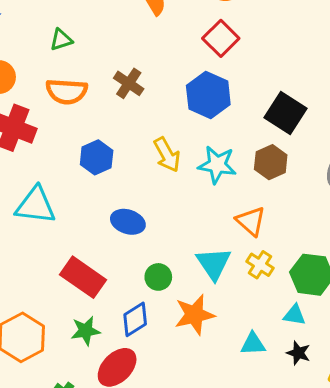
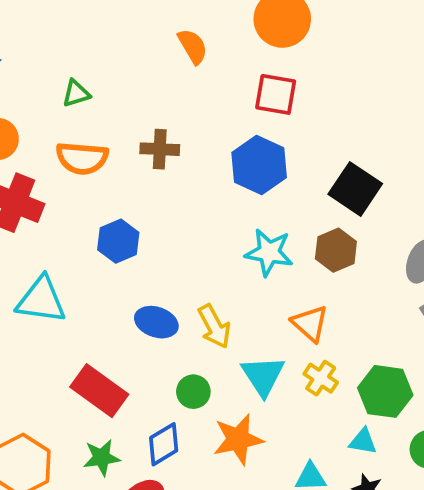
red square: (221, 38) -> (276, 94), turned -36
brown cross: (129, 83) -> (160, 149), turned -32
yellow arrow: (167, 155) -> (214, 326), moved

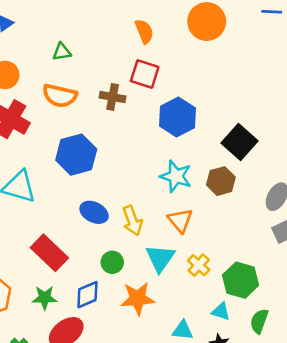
red square: (276, 94) -> (145, 74), moved
blue hexagon: (118, 241) -> (76, 155), size x1.4
orange triangle: (310, 323) -> (180, 220), moved

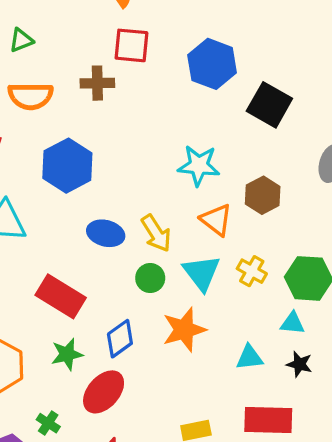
blue hexagon: (177, 117) -> (212, 64), moved
brown hexagon: (221, 181) -> (263, 195), moved
green circle: (112, 262) -> (150, 278), moved

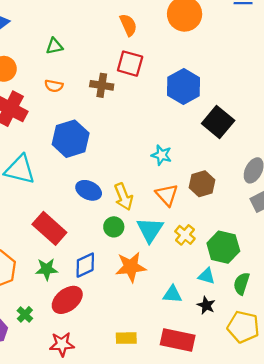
orange semicircle: (30, 96) -> (54, 86), size x0.6
cyan star: (199, 165) -> (162, 155), size x0.7

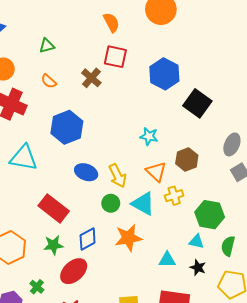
brown cross: (102, 85) -> (91, 78), turned 36
orange semicircle: (54, 86) -> (49, 81), turned 35
cyan triangle: (150, 230) -> (143, 204), turned -30
yellow cross: (185, 235) -> (174, 196), moved, turned 36

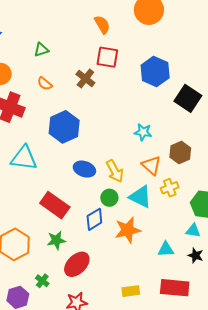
blue diamond: (88, 239) -> (94, 219), moved

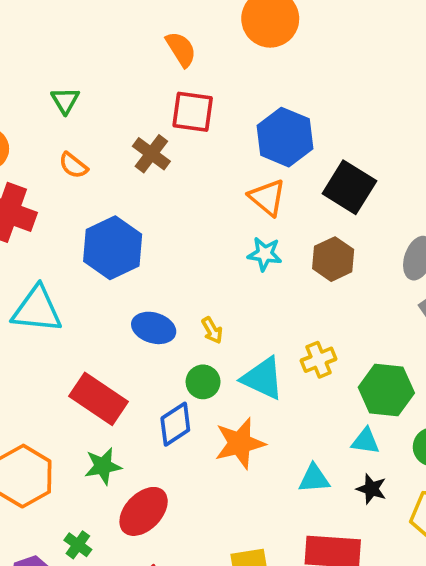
green triangle: (41, 50) -> (65, 100), turned -42
brown hexagon: (180, 152) -> (333, 259), moved
orange triangle: (151, 165) -> (267, 197), moved
yellow arrow: (115, 171) -> (212, 330), size x0.6

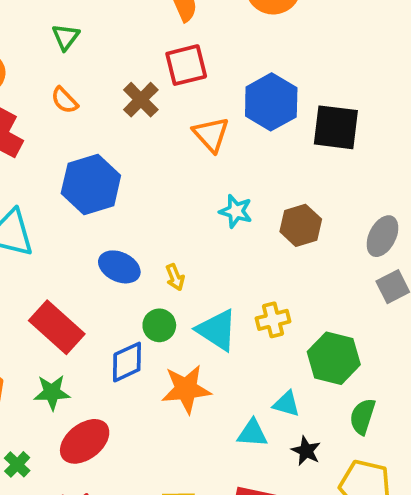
red square: (193, 112) -> (186, 65), turned -30
black square: (349, 187) -> (336, 127), moved, turned -33
orange triangle: (267, 197) -> (211, 134), moved
cyan triangle: (366, 441) -> (286, 404), moved

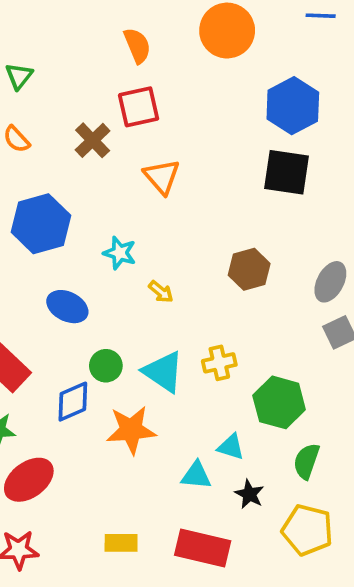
blue hexagon: (271, 102) -> (293, 106), moved
cyan star: (236, 211) -> (120, 253), moved
yellow arrow: (175, 277) -> (161, 292), moved, turned -30

